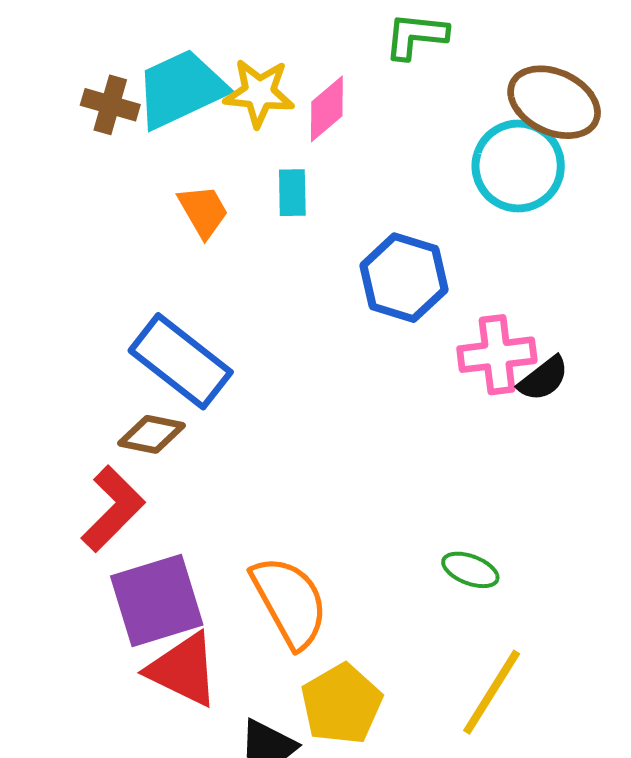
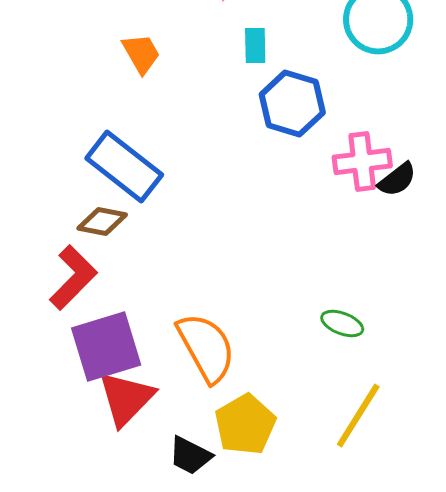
cyan rectangle: (292, 193) -> (255, 46), moved
red triangle: (183, 670) -> (126, 398), turned 48

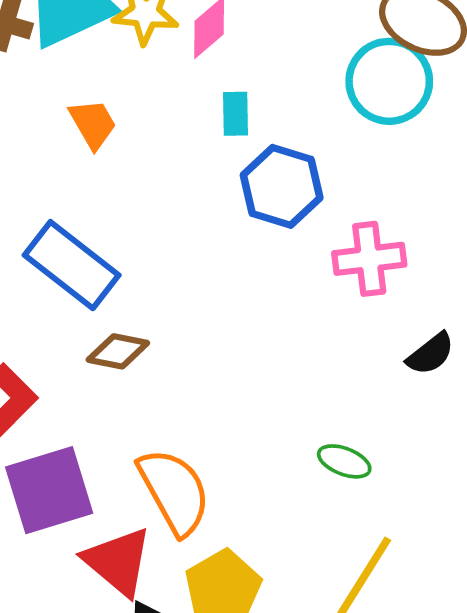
black semicircle: (397, 180) -> (430, 354), moved
brown diamond: (102, 222) -> (118, 351), moved
red triangle: (126, 398) -> (118, 561), moved, turned -34

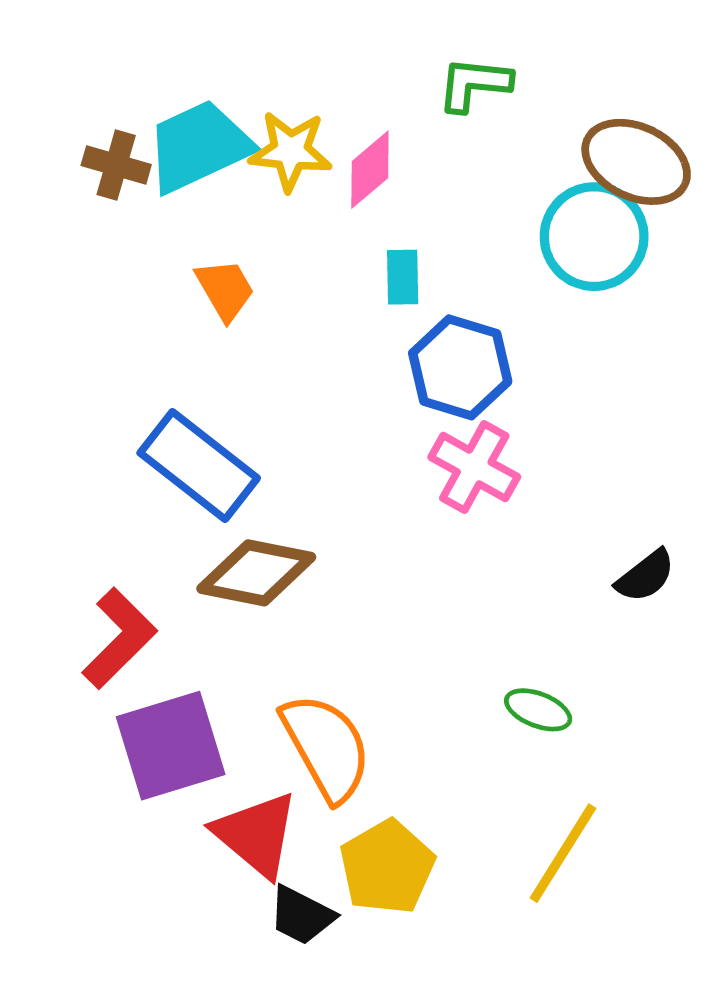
pink cross: (369, 259) -> (474, 467), moved, turned 36
brown diamond: (118, 351) -> (256, 573), size x1.5

